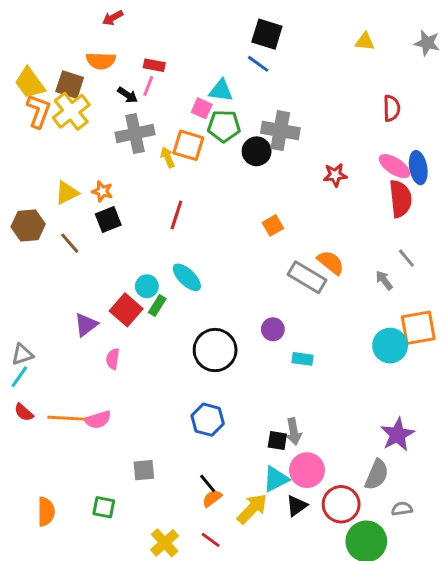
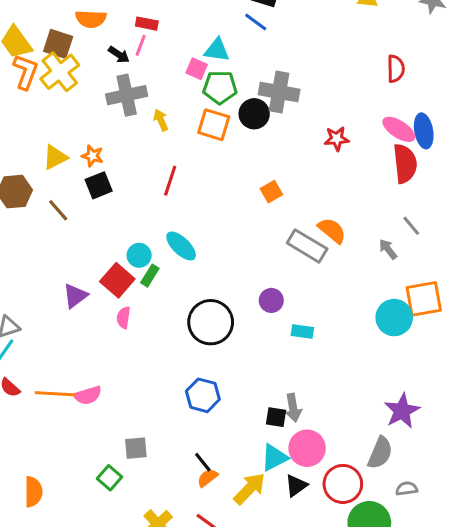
orange square: (188, 145) -> (214, 125), moved
pink semicircle: (113, 359) -> (124, 318), moved
green square: (104, 507) -> (110, 478), moved, turned 30

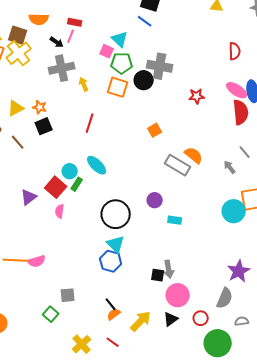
cyan triangle: (217, 50) -> (120, 39), turned 36
cyan triangle: (274, 458) -> (116, 244), moved, turned -48
red circle: (343, 484) -> (201, 318), size x0.6

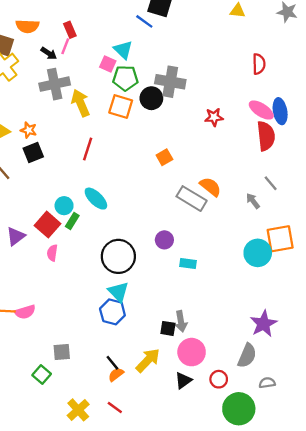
blue line: (145, 21) -> (144, 21), moved
red rectangle: (75, 22) -> (70, 30), turned 56
yellow arrow: (84, 84) -> (81, 103), size x1.6
yellow arrow: (141, 321) -> (148, 360), moved

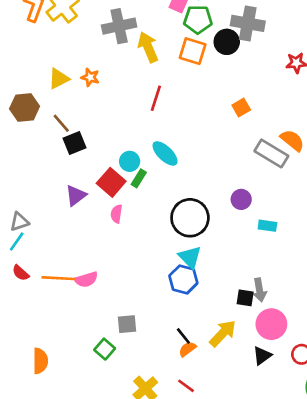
black square: (33, 153) -> (74, 143), moved

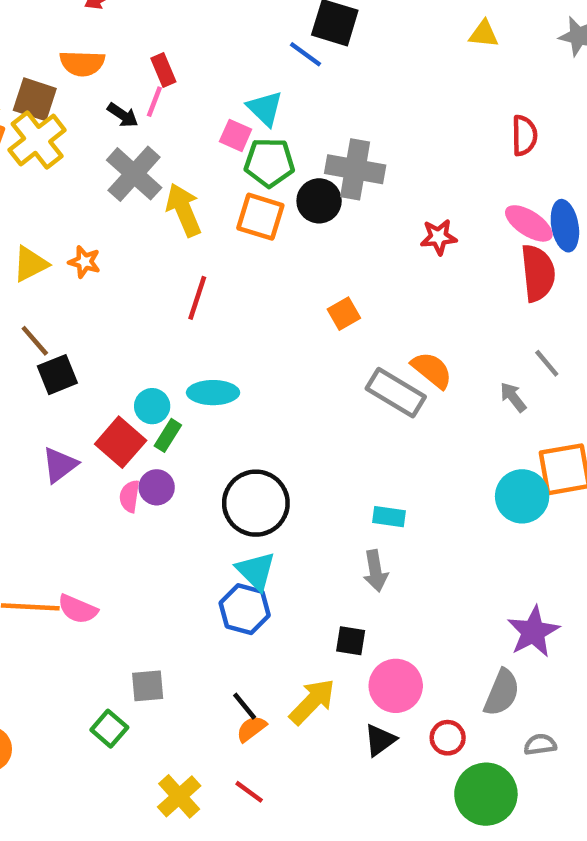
gray cross: (119, 26) -> (134, 174), turned -36
cyan ellipse: (165, 153) -> (213, 393), turned -44
purple circle: (241, 199) -> (157, 487), moved
pink semicircle: (86, 279) -> (78, 609), turned 40
gray arrow: (260, 290) -> (375, 571), moved

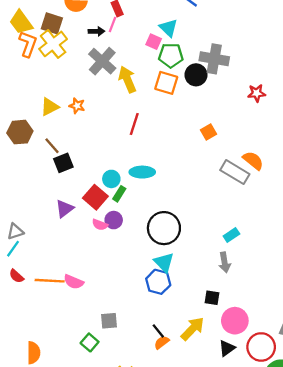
black arrow: (123, 115) -> (96, 31), turned -35
pink semicircle: (130, 496) -> (100, 225), turned -77
cyan rectangle: (389, 517) -> (231, 235), turned -42
red circle: (448, 738) -> (261, 347), size x1.6

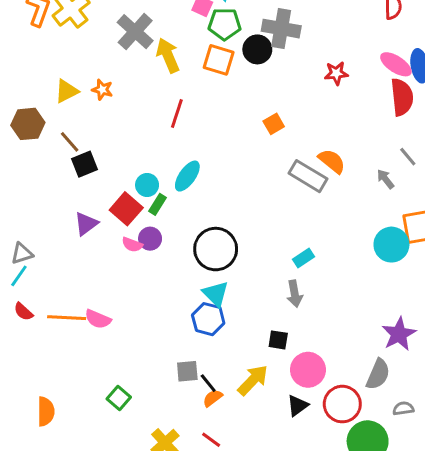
cyan ellipse: (142, 172) -> (187, 176), turned -55
gray square: (109, 321) -> (187, 371), moved

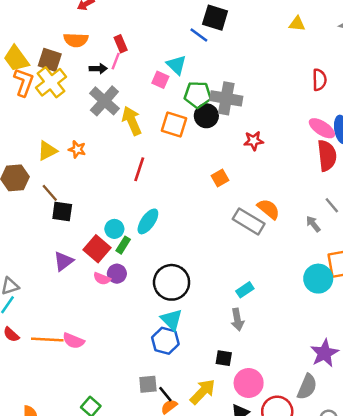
green pentagon: (225, 24) -> (198, 95), moved
red star: (336, 73) -> (254, 141), moved
black square: (84, 164) -> (62, 211), turned 30

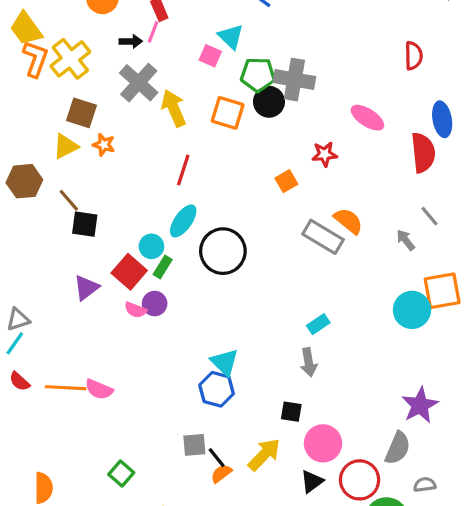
brown square: (50, 60) -> (82, 113), moved
pink ellipse: (322, 128) -> (367, 118), moved
red star: (254, 141) -> (325, 154), moved
cyan ellipse: (148, 221) -> (183, 221), moved
black circle: (172, 282) -> (223, 251), moved

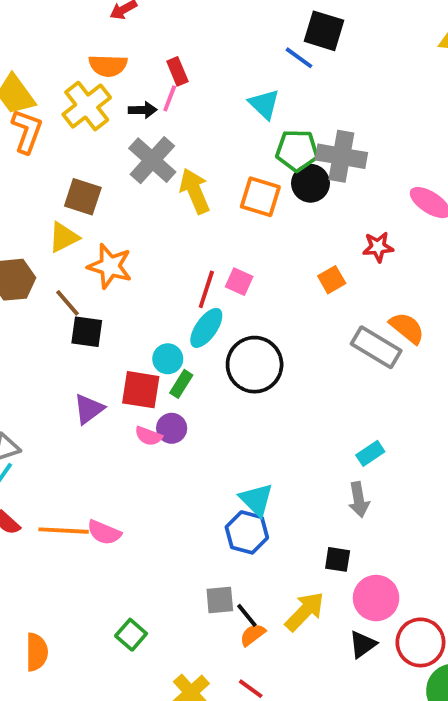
pink square: (210, 56) -> (239, 282), moved
yellow cross: (70, 59) -> (87, 106), moved
orange star: (104, 145) -> (110, 266), moved, size x1.6
red line: (183, 170) -> (206, 289), moved
red square: (129, 272) -> (141, 390), turned -32

